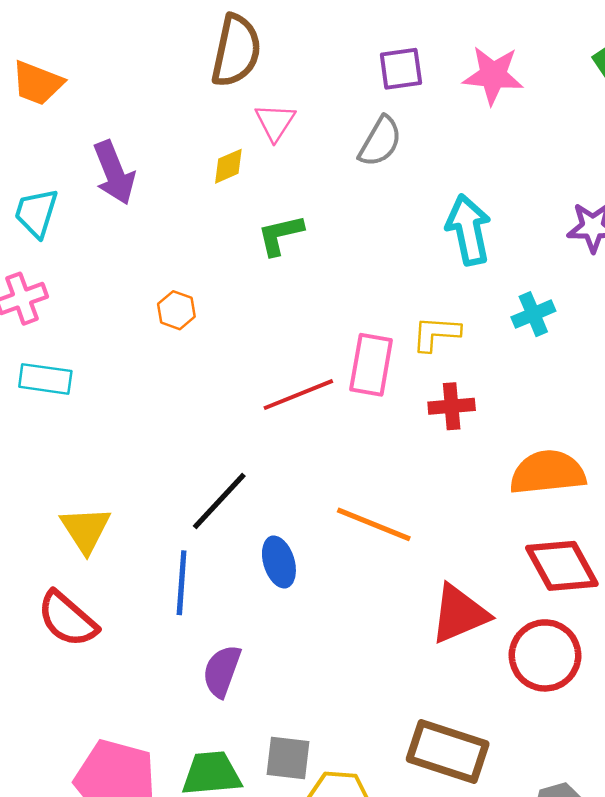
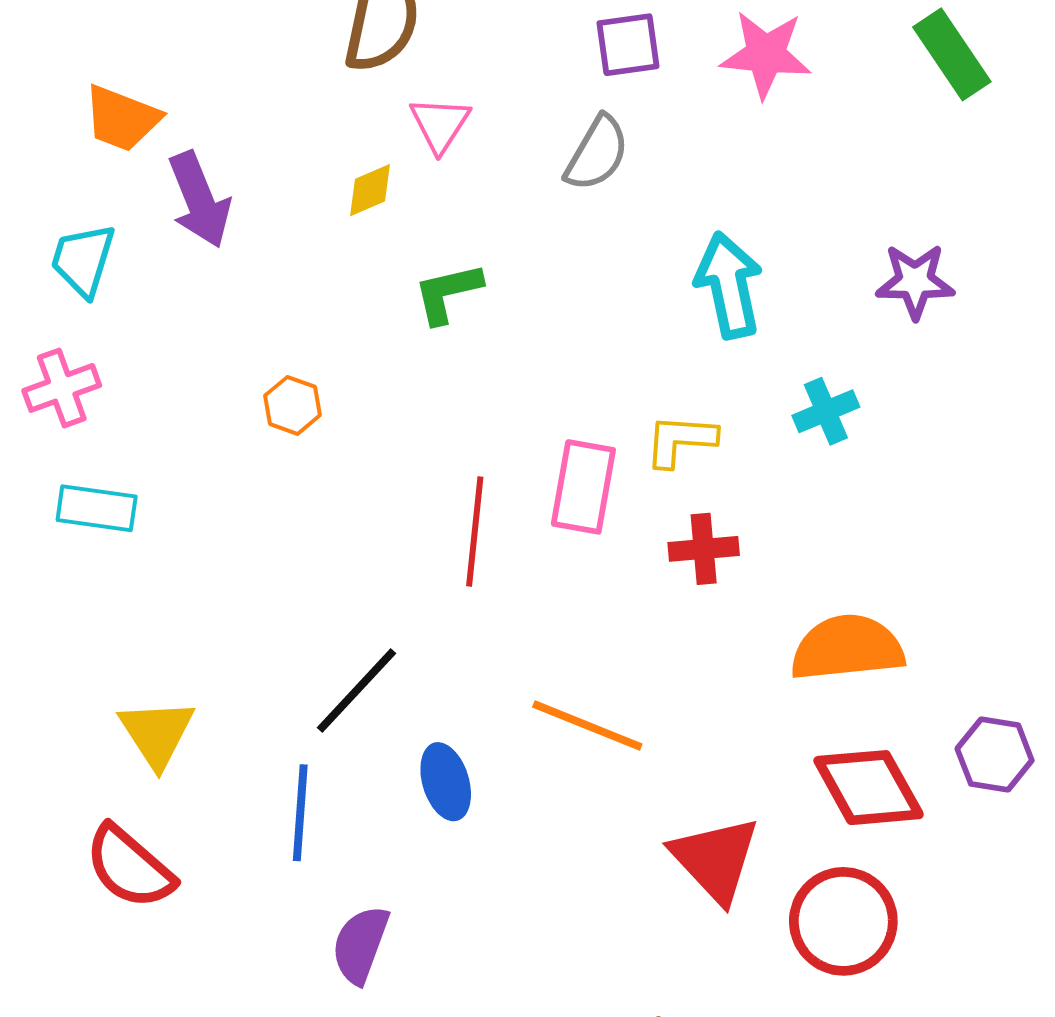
orange trapezoid: (38, 83) -> (122, 118), moved
red line: (298, 395) -> (475, 532), turned -62
red triangle: (459, 614) -> (715, 859), turned -50

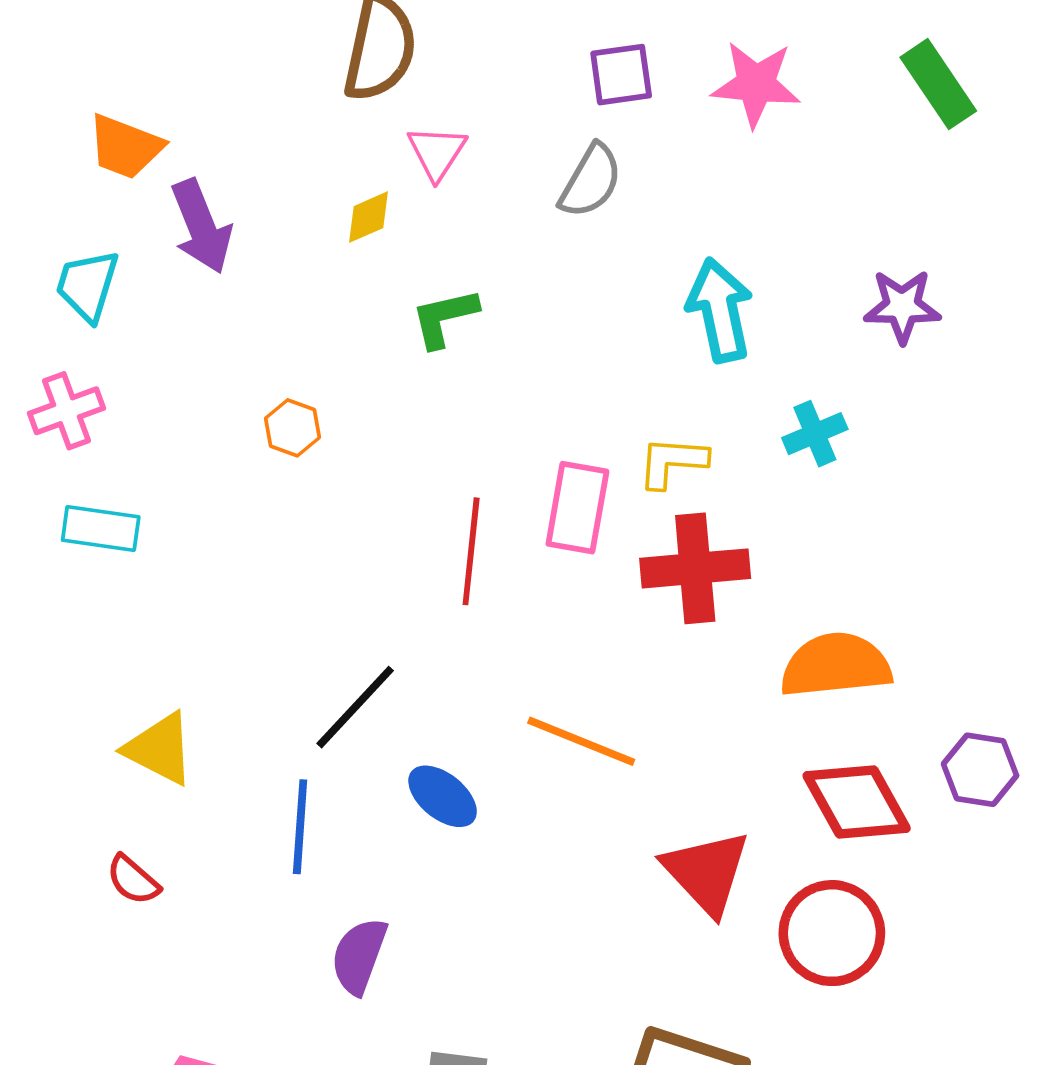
red cross: (704, 549) -> (695, 568), size x1.6
yellow triangle: (157, 733) -> (160, 749), turned -30
blue ellipse: (446, 782) -> (443, 796), turned -34
red semicircle: (130, 867) -> (133, 880), size x0.6

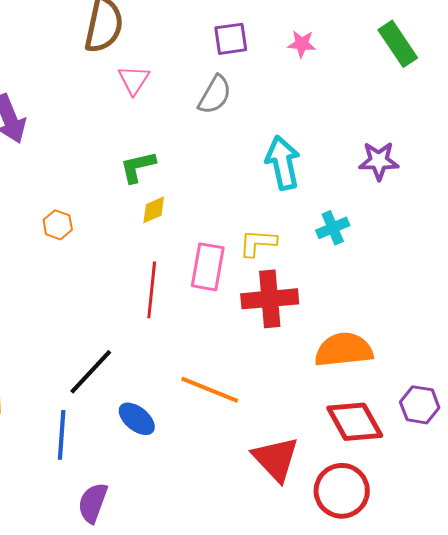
pink star: (756, 84) -> (302, 44), size x0.6
yellow diamond: (368, 217) -> (154, 210), moved

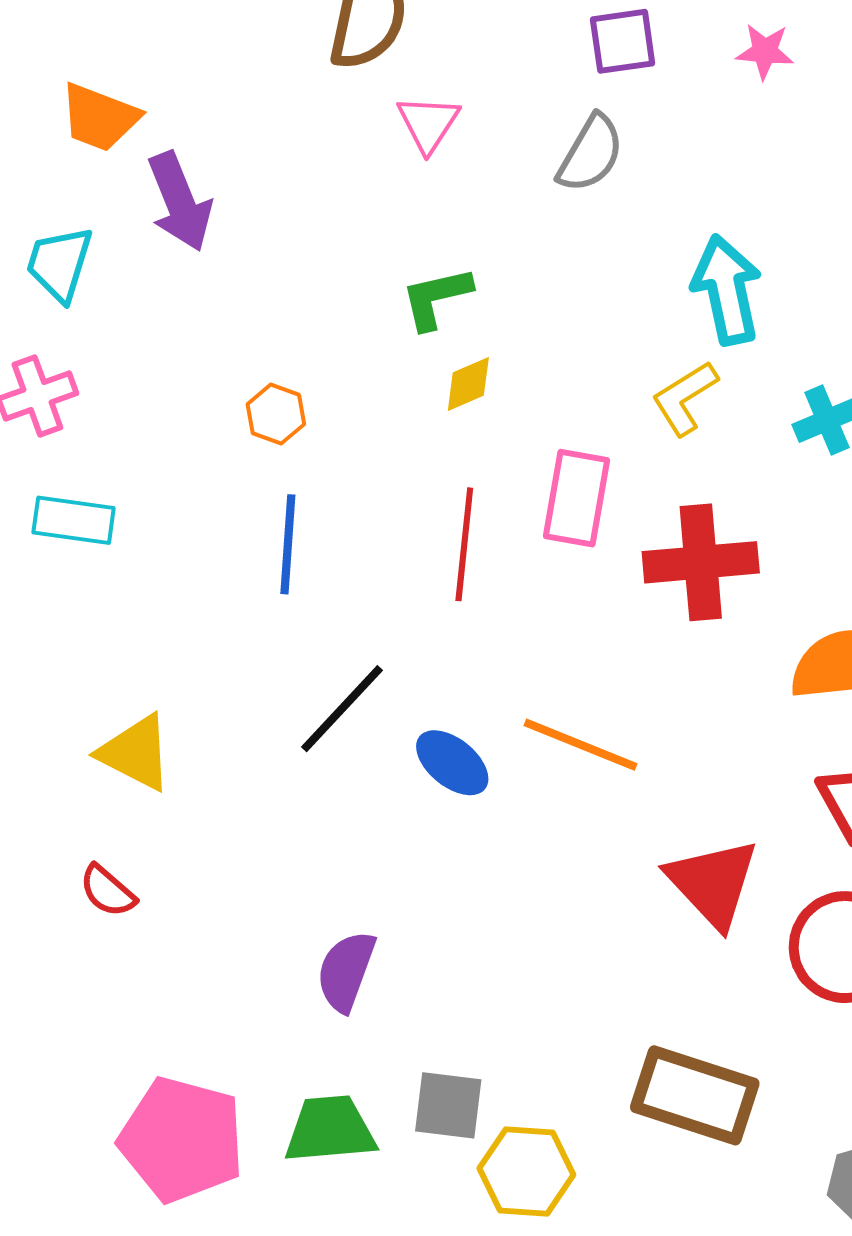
yellow L-shape: (258, 243) -> (685, 398), moved, turned -36
blue ellipse: (137, 419) -> (452, 763), moved
blue line: (62, 435) -> (288, 544), moved

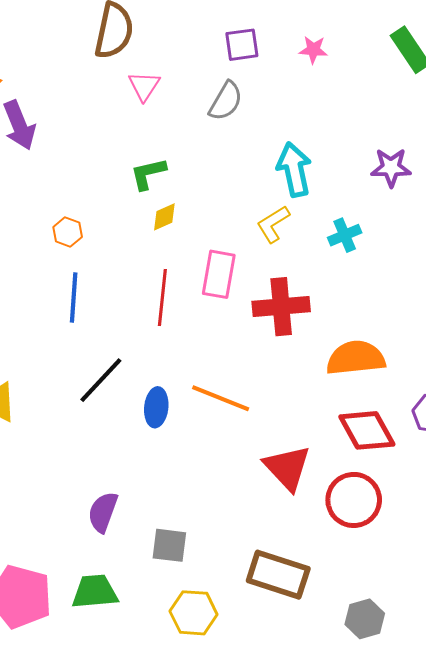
blue ellipse: (452, 763) -> (156, 407), turned 57
gray square: (448, 1105) -> (169, 545), moved

